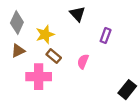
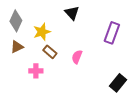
purple rectangle: (106, 36) -> (112, 33), moved, size x1.5
pink cross: (39, 77) -> (36, 71), size x0.6

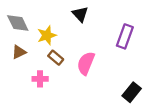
gray diamond: (16, 21) -> (18, 23), turned -50
pink semicircle: (77, 57) -> (86, 63), size x1.5

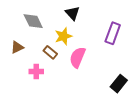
gray diamond: (18, 23) -> (33, 21), moved
yellow star: (47, 35) -> (63, 36), moved

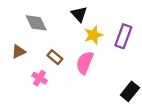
yellow star: (63, 36) -> (94, 35), moved
pink cross: (36, 71) -> (39, 78), turned 32

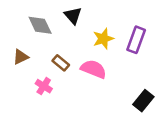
black triangle: (79, 14) -> (73, 16), moved
pink semicircle: (85, 63) -> (94, 69), turned 90

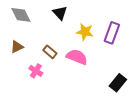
gray diamond: (40, 25) -> (21, 15), moved
yellow star: (103, 39) -> (85, 32), turned 30

